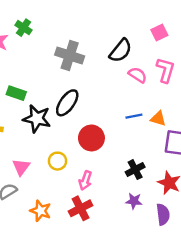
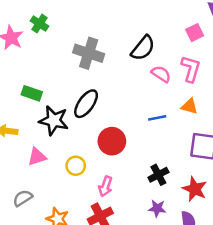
pink square: (159, 32) -> (195, 33), moved
orange triangle: (158, 119) -> (189, 106), moved
pink triangle: (21, 167) -> (37, 157), moved, turned 36

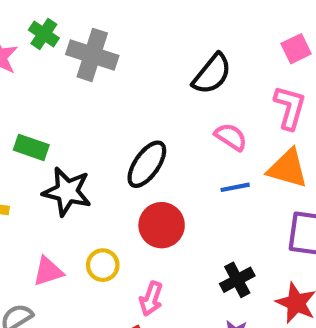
gray cross: (89, 53) -> (92, 55), moved
pink semicircle: (161, 74) -> (231, 137), moved
black ellipse: (86, 104) -> (147, 164), moved
orange triangle: (189, 106) -> (288, 168), size x1.5
pink triangle: (37, 157) -> (48, 271), moved

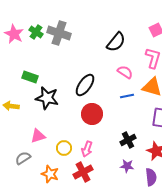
green cross: (44, 34) -> (36, 32), moved
yellow circle: (103, 265) -> (64, 148), moved

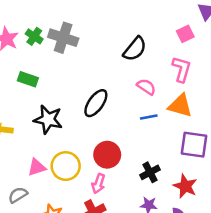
green rectangle: (30, 77) -> (28, 79), moved
red circle: (92, 114) -> (107, 155), moved
yellow circle: (64, 148) -> (66, 166), moved, size x1.5

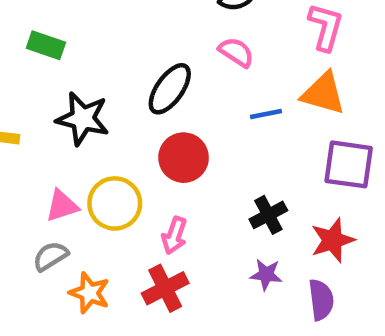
pink semicircle: (146, 87) -> (236, 52), moved
red circle: (107, 155) -> (184, 158), moved
red star: (185, 186) -> (333, 240), turned 30
gray semicircle: (18, 195) -> (51, 256), moved

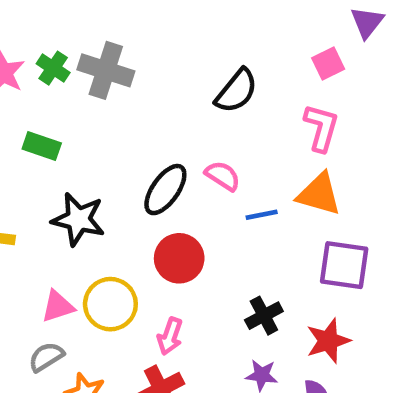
pink semicircle: (236, 52) -> (223, 176), moved

